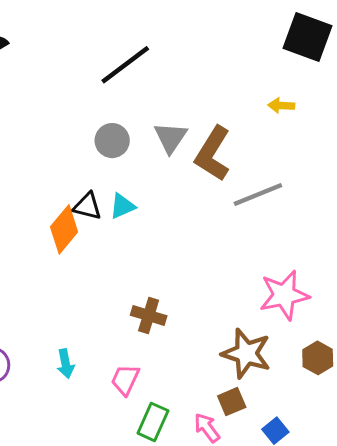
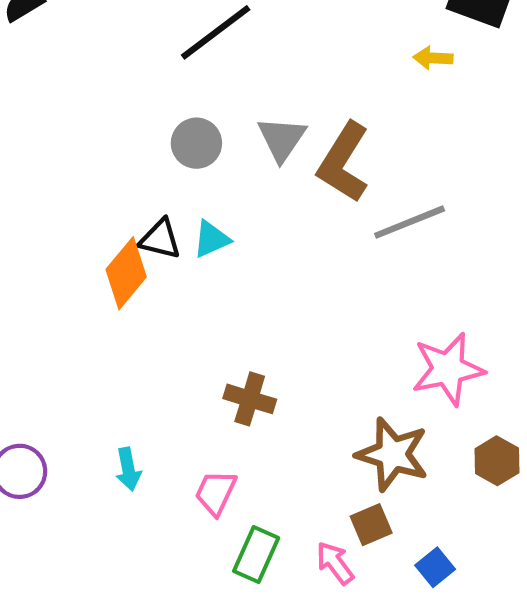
yellow arrow: (281, 106) -> (433, 58), moved

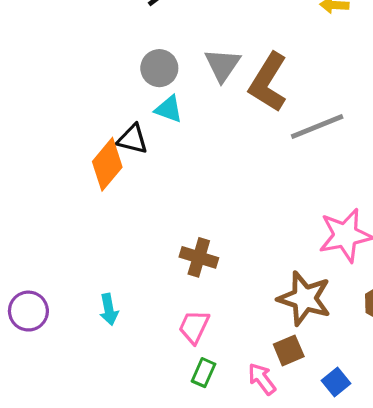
cyan triangle: (211, 239) -> (169, 109), moved, turned 44
pink trapezoid: (216, 493) -> (194, 327), moved
green rectangle: (256, 554) -> (203, 373), size x0.7

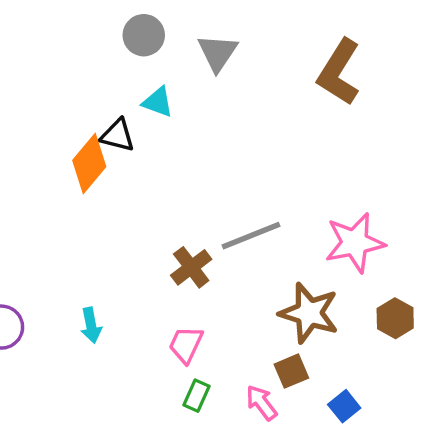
gray circle: (159, 68) -> (144, 35), moved
brown L-shape: (268, 82) -> (339, 72), moved
gray line: (317, 126) -> (251, 236), moved
brown cross: (199, 257) -> (191, 267), turned 36

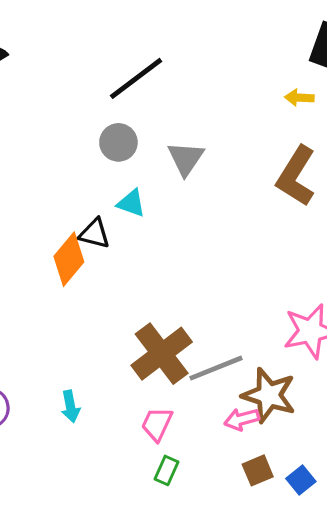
gray line: (251, 236) -> (216, 368), moved
brown cross: (191, 267) -> (162, 354), size x1.6
brown square: (291, 371) -> (258, 470), moved
pink arrow: (262, 403) -> (242, 419), moved, turned -68

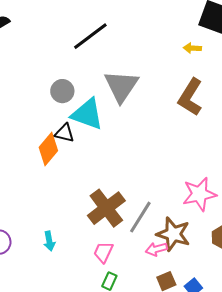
gray circle: (118, 142) -> (62, 91), moved
gray triangle: (186, 158) -> (121, 86), size x1.5
cyan triangle: (131, 203) -> (87, 114), size x1.8
gray line: (216, 368) -> (140, 217), turned -36

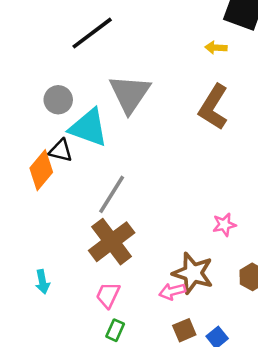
pink star: (199, 194) -> (224, 225), size x0.6
gray line: (140, 217) -> (112, 194), moved

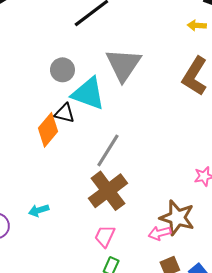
cyan arrow: (42, 282) -> (39, 210), moved, turned 84

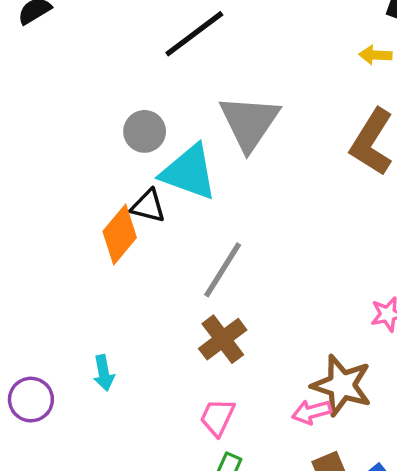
brown cross: (108, 191) -> (223, 339), size x0.7
cyan arrow: (39, 210) -> (104, 373), turned -84

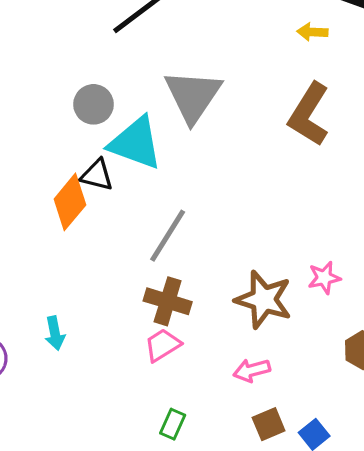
brown cross: (223, 339) -> (168, 301), turned -36
brown star: (342, 385) -> (264, 300), moved
pink trapezoid: (217, 417) -> (163, 345), moved, turned 33

